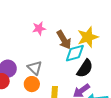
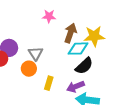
brown arrow: (64, 40) -> (70, 33), turned -144

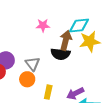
cyan diamond: (78, 49) -> (79, 25), moved
black semicircle: (84, 66) -> (60, 54), moved, turned 54

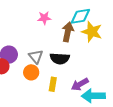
yellow star: (90, 41) -> (92, 32), turned 30
black semicircle: (60, 54) -> (60, 59), moved

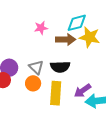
brown arrow: (68, 32) -> (66, 40), turned 84
yellow rectangle: (53, 84) -> (56, 93), size x1.6

